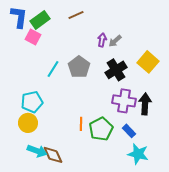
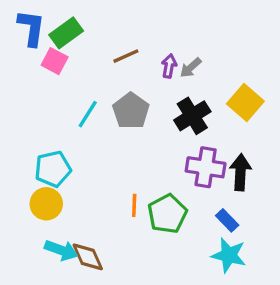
brown line: (76, 15) -> (126, 56), moved
blue rectangle: (129, 131) -> (227, 220), moved

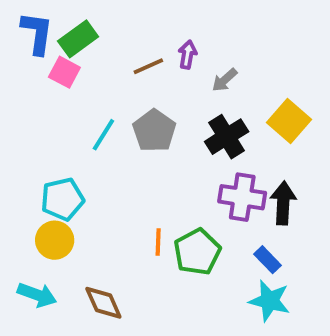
purple arrow: (169, 66) -> (187, 55), moved
cyan arrow: (61, 250) -> (37, 295), moved

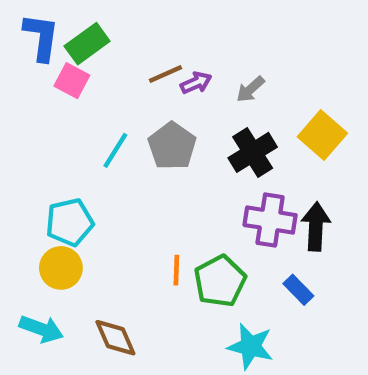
purple arrow: (187, 55) -> (196, 83), moved, turned 56
cyan star: (270, 301) -> (250, 346), moved

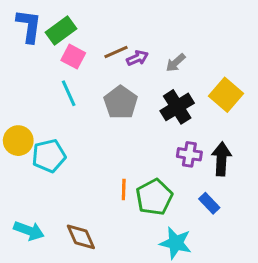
pink square: (72, 81) -> (73, 57), moved
cyan line: (115, 150) -> (69, 93), moved, turned -56
purple cross: (270, 220) -> (189, 154), size x0.7
yellow circle: (61, 268) -> (18, 141), moved

